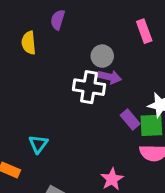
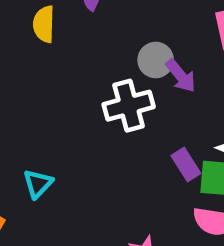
purple arrow: (110, 77) -> (181, 76), moved, turned 30
white cross: (89, 87) -> (129, 106), turned -32

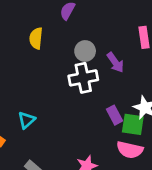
yellow semicircle: (44, 24) -> (36, 38), moved
gray circle: (156, 60) -> (85, 51), moved

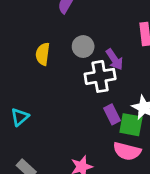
yellow semicircle: (36, 38) -> (43, 54), moved
white cross: (83, 78) -> (100, 76), moved

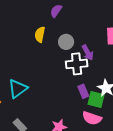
yellow semicircle: (43, 54) -> (40, 35), moved
cyan triangle: (20, 117) -> (18, 89), size x1.5

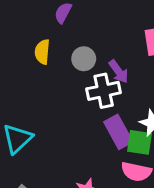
purple rectangle: (83, 91) -> (118, 132), size x1.5

